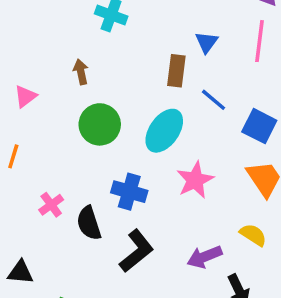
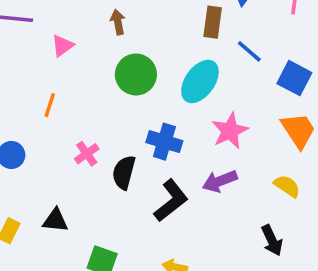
black semicircle: (89, 223) -> (124, 172), turned 32
purple arrow: (205, 257) -> (220, 181), moved

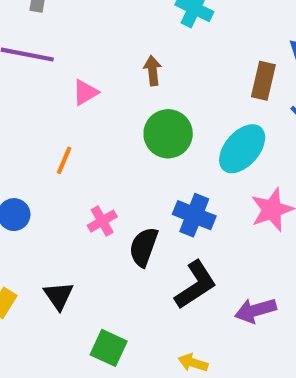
purple arrow: (220, 181) -> (255, 310), moved
black triangle: (55, 220) -> (59, 296), turned 44

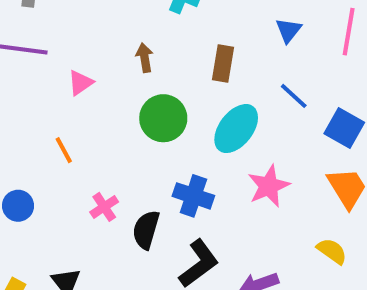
brown rectangle: (263, 81) -> (223, 63), moved
orange line: (64, 160) -> (64, 150), turned -48

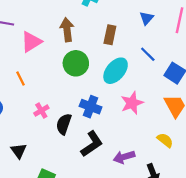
brown arrow: (144, 58) -> (67, 30), size x1.5
pink triangle: (80, 83) -> (31, 42), size x1.5

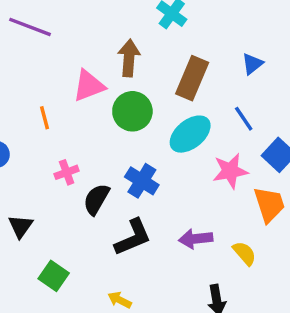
brown rectangle: (110, 35) -> (192, 78), size x1.4
pink triangle: (31, 42) -> (89, 86), moved
pink star: (132, 103) -> (230, 171), moved
purple arrow: (124, 157) -> (196, 239), moved

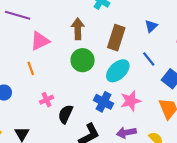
pink triangle: (89, 86) -> (40, 41), moved
pink star: (230, 171) -> (131, 101), moved
blue cross: (142, 181) -> (104, 102), moved

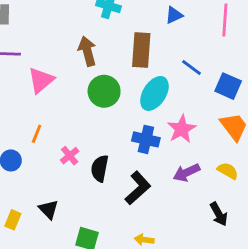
blue triangle: (151, 26) -> (174, 15), moved, turned 32
orange line: (31, 68) -> (37, 134), moved, turned 56

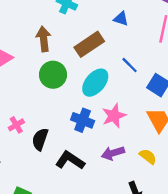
blue triangle: (174, 15) -> (121, 19), turned 35
brown rectangle: (141, 50) -> (89, 44), turned 44
black L-shape: (138, 188) -> (70, 160), turned -112

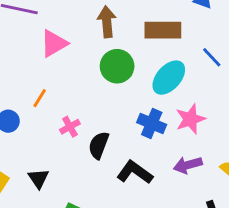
brown rectangle: (89, 44) -> (163, 30), turned 32

